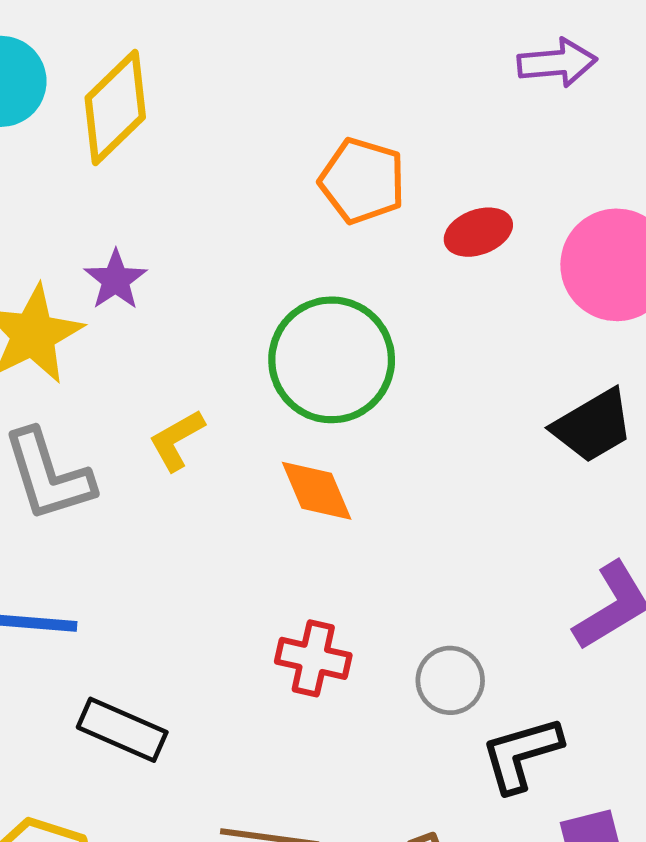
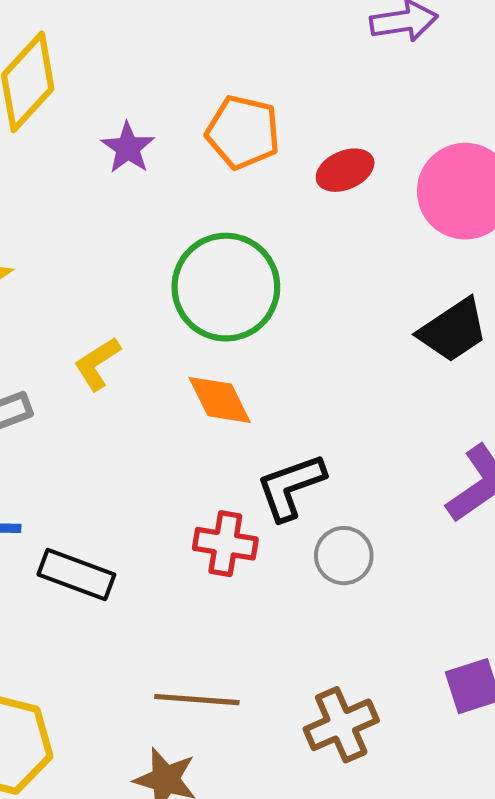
purple star: (116, 280) -> (128, 148), moved
black rectangle: (122, 730) -> (76, 574), moved
black L-shape: (521, 754) -> (291, 487), moved

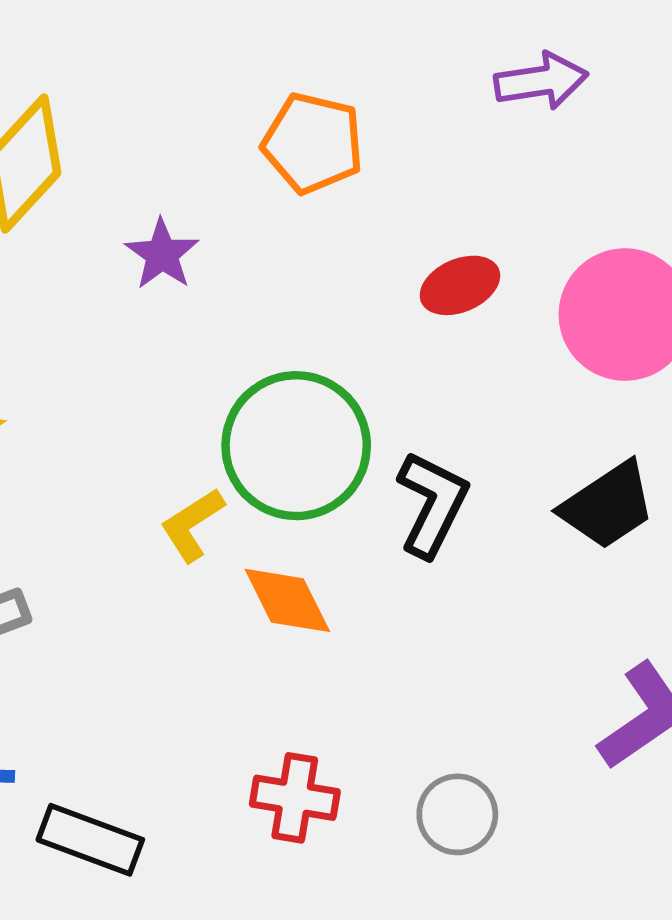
orange pentagon: (243, 132) -> (313, 143), moved
yellow L-shape: (97, 364) -> (192, 525), moved
black L-shape: (291, 487) -> (432, 504), moved, turned 136

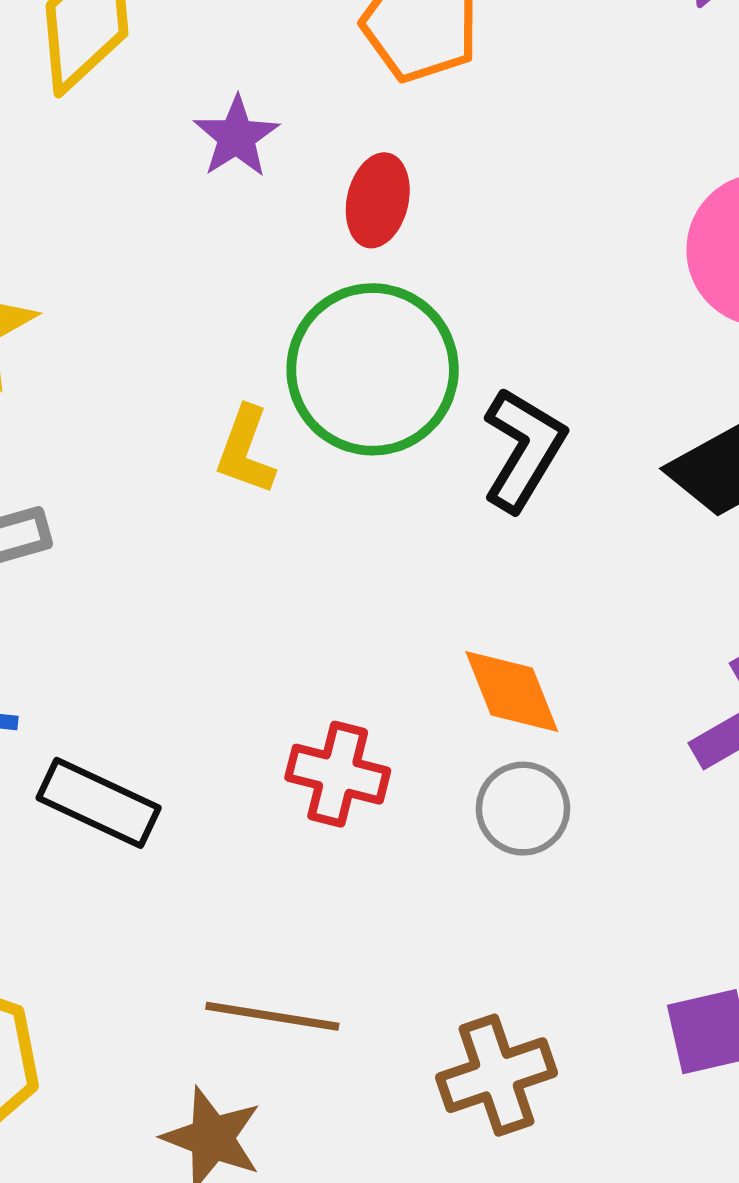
red ellipse: (460, 285) -> (378, 200), moved, turned -58
yellow L-shape: (192, 525) -> (246, 450), turned -42
orange diamond: (287, 600) -> (512, 691), moved

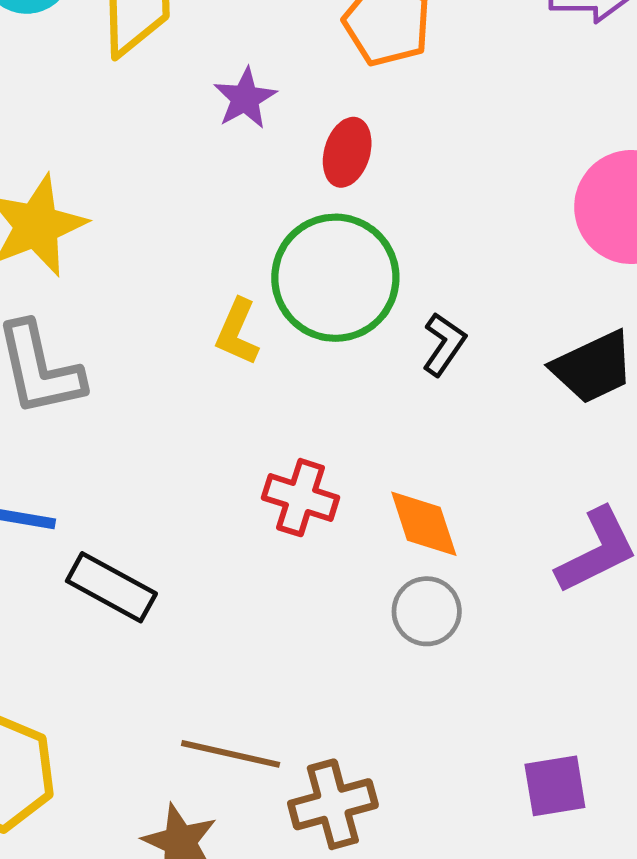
black L-shape: (524, 449) -> (444, 344), size x0.7
red cross: (338, 774) -> (301, 498), moved
brown cross: (496, 1075) -> (333, 804), moved

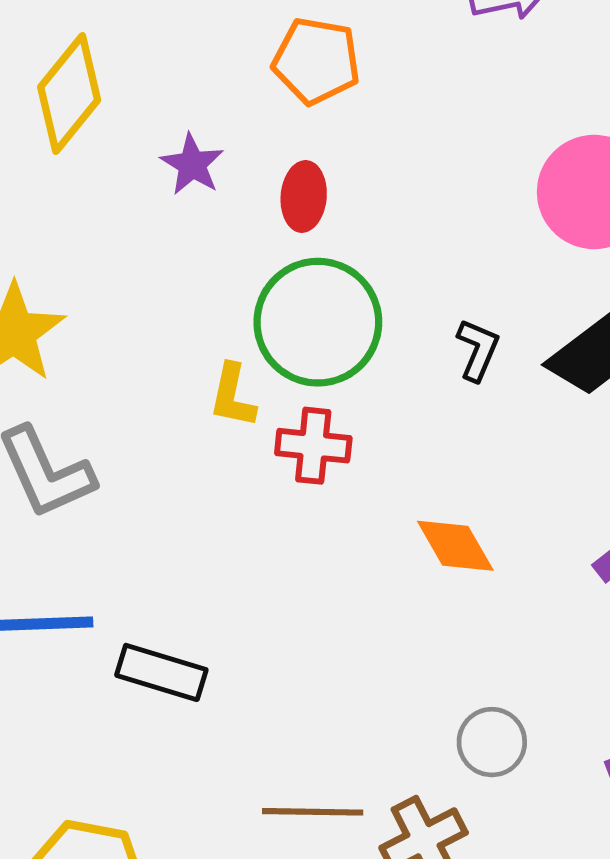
black L-shape: (444, 344) -> (478, 350), moved
red cross: (301, 498) -> (313, 446), moved
gray circle: (427, 611) -> (492, 742), moved

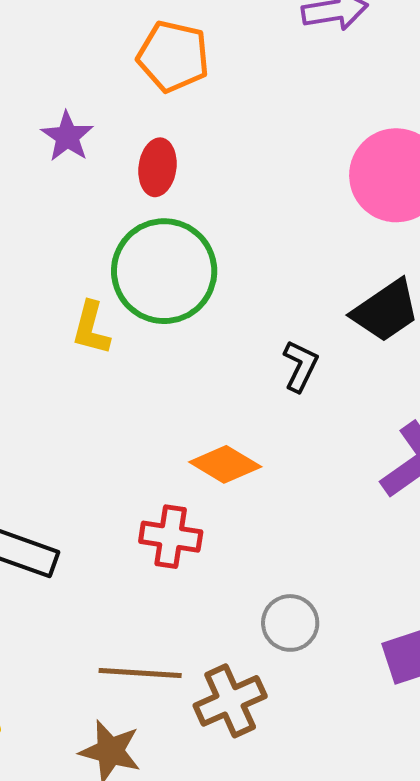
black L-shape: (478, 350) -> (300, 366), moved
red cross: (313, 446) -> (171, 537), moved
orange diamond: (455, 546) -> (225, 464), moved, turned -32

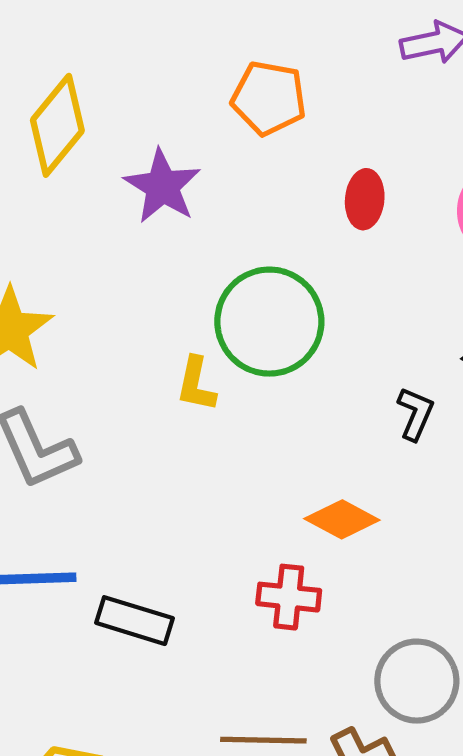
purple star: (67, 136) -> (162, 186), size x1.4
red ellipse: (157, 167) -> (365, 199), moved
gray circle: (290, 623) -> (417, 681), size x1.4

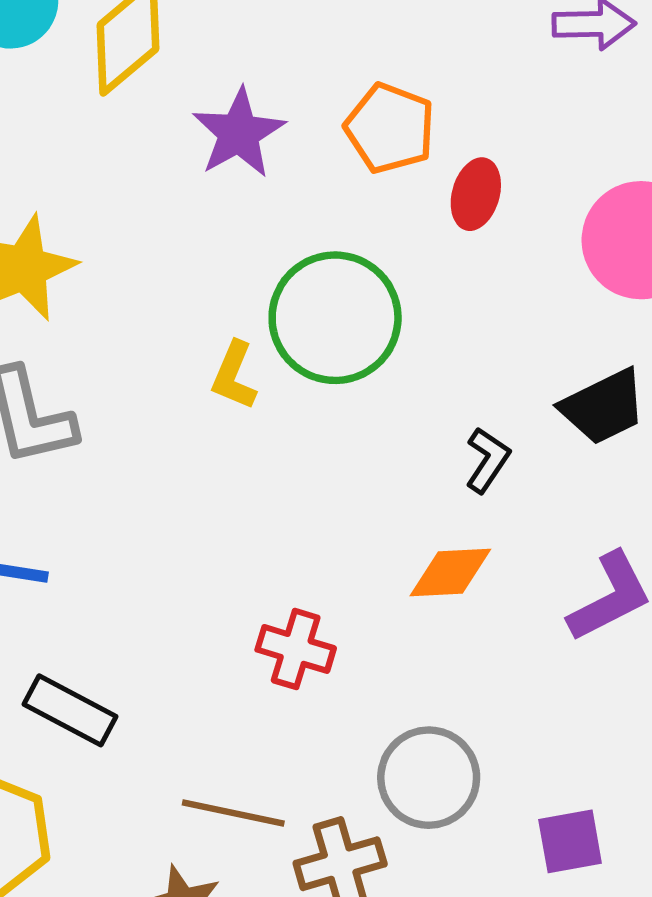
orange pentagon: (269, 98) -> (390, 128), moved
orange diamond: (342, 519) -> (450, 573), moved, turned -42
black rectangle: (135, 621) -> (70, 710), moved

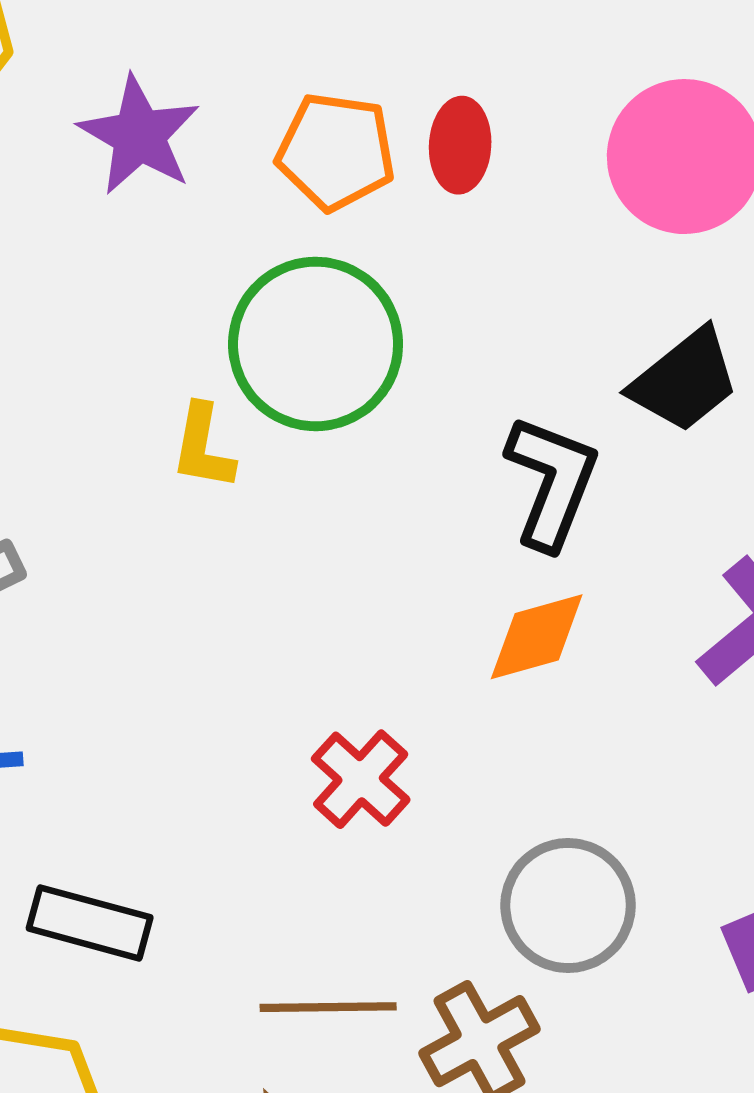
orange pentagon: (390, 128) -> (336, 152), moved
black L-shape: (488, 460) -> (552, 482), size x1.6
red cross: (296, 649) -> (361, 779), turned 38

